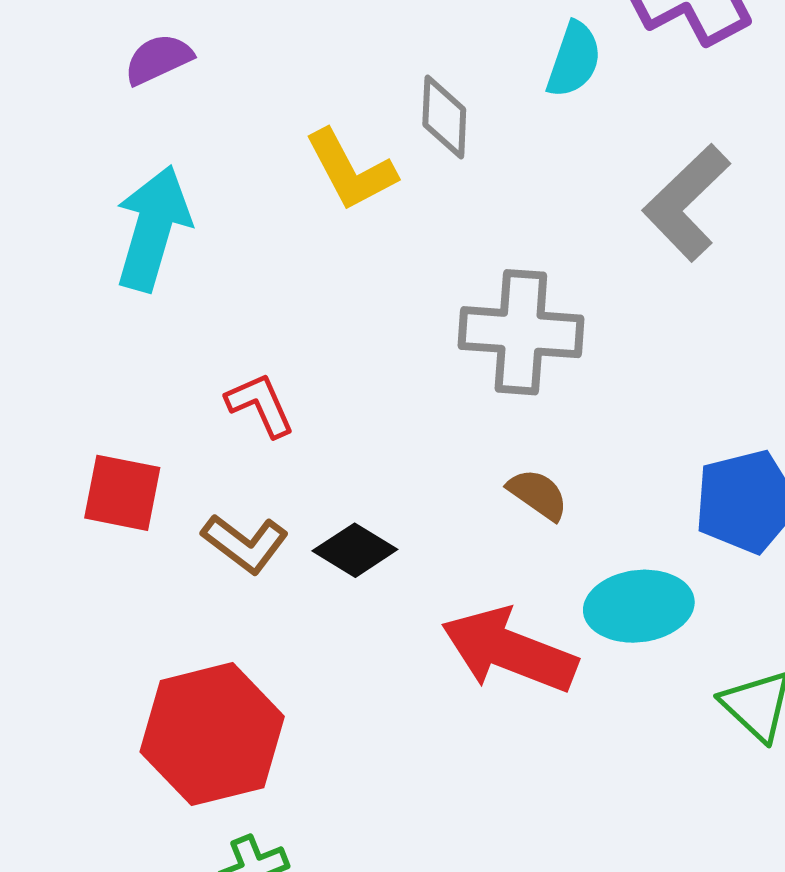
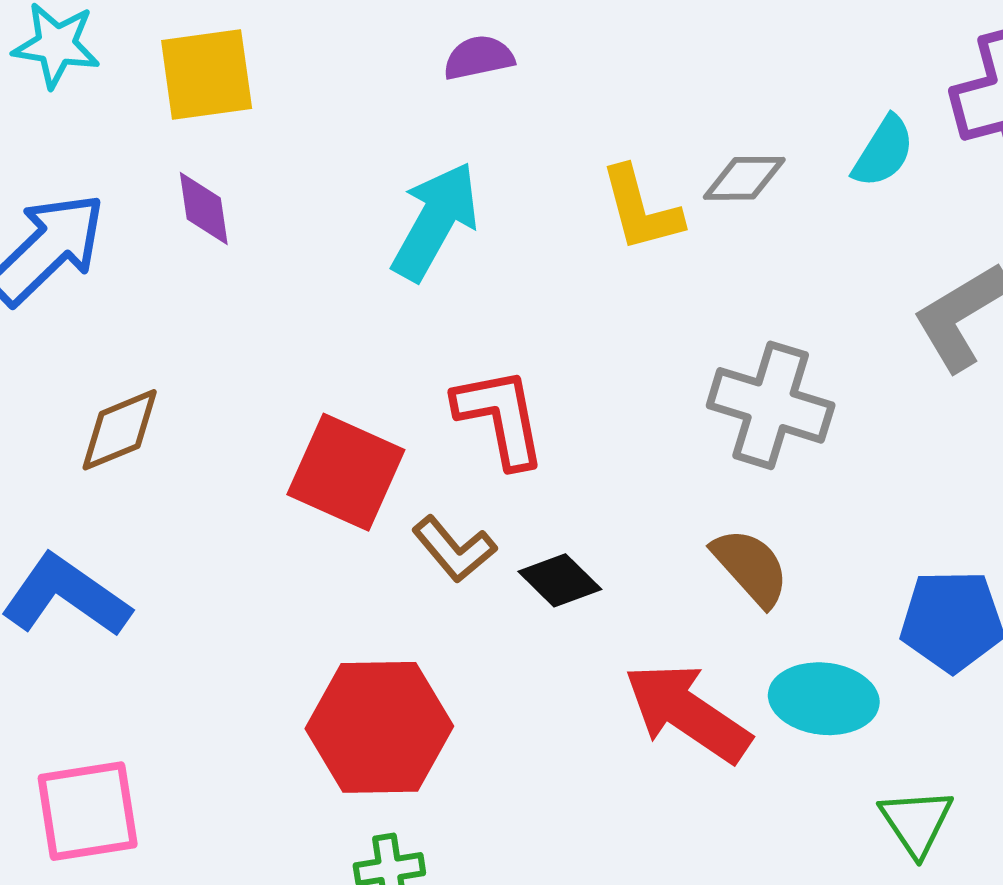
gray diamond: (444, 117) -> (744, 178), turned 74
red L-shape: (260, 405) -> (500, 417), size x1.5
red square: (122, 493) -> (346, 472), size x1.4
brown semicircle: (538, 494) -> (751, 567), size x1.4

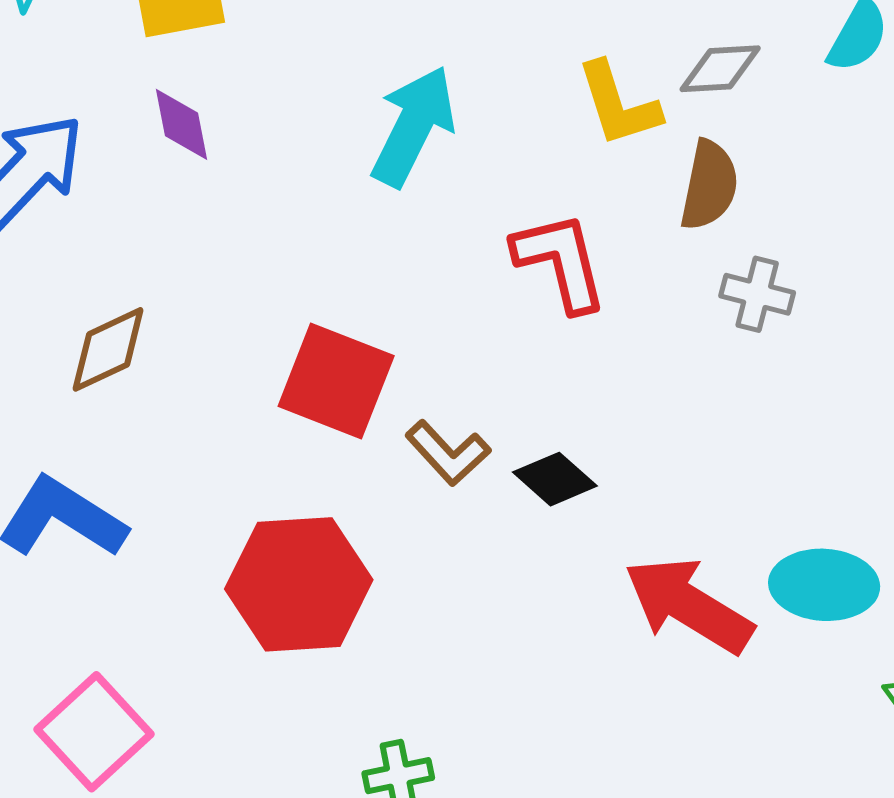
gray cross: (771, 405) -> (757, 294), size x0.6
red L-shape: (500, 417) -> (560, 262), moved
brown semicircle: (751, 567) -> (709, 185), moved, turned 56
red hexagon: (379, 727) -> (299, 584), moved
pink square: (88, 811) -> (94, 732), turned -31

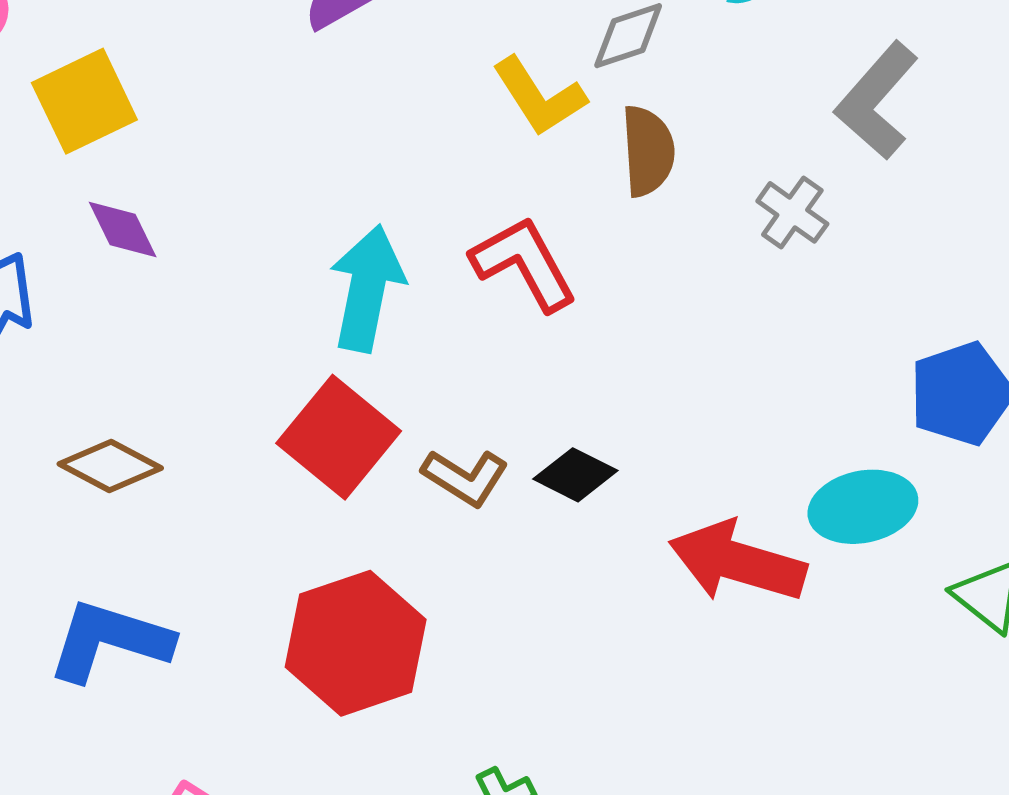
cyan arrow: (413, 126) -> (367, 288), moved
gray cross: (757, 294) -> (792, 212), moved, turned 36
brown diamond: (108, 349) -> (110, 466), turned 68
red square: (336, 381) -> (339, 437), turned 33

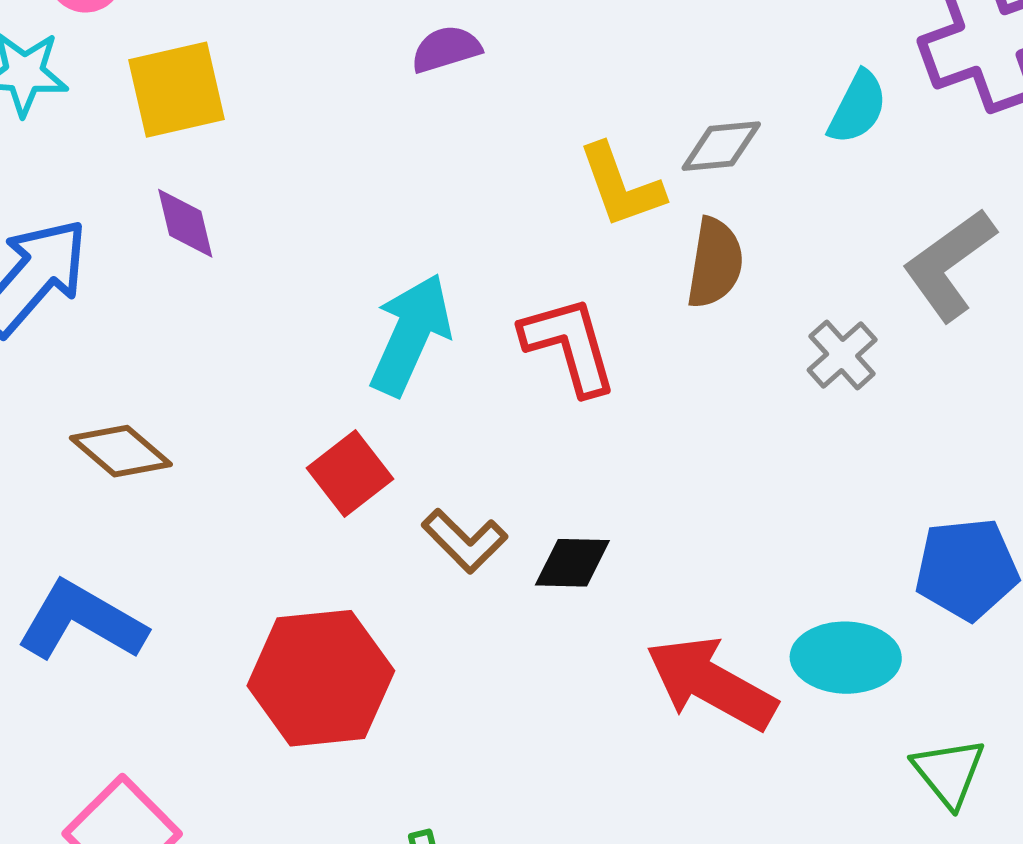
red square: (339, 437) -> (350, 473), size x0.7
black diamond: (575, 475) -> (572, 563), turned -38

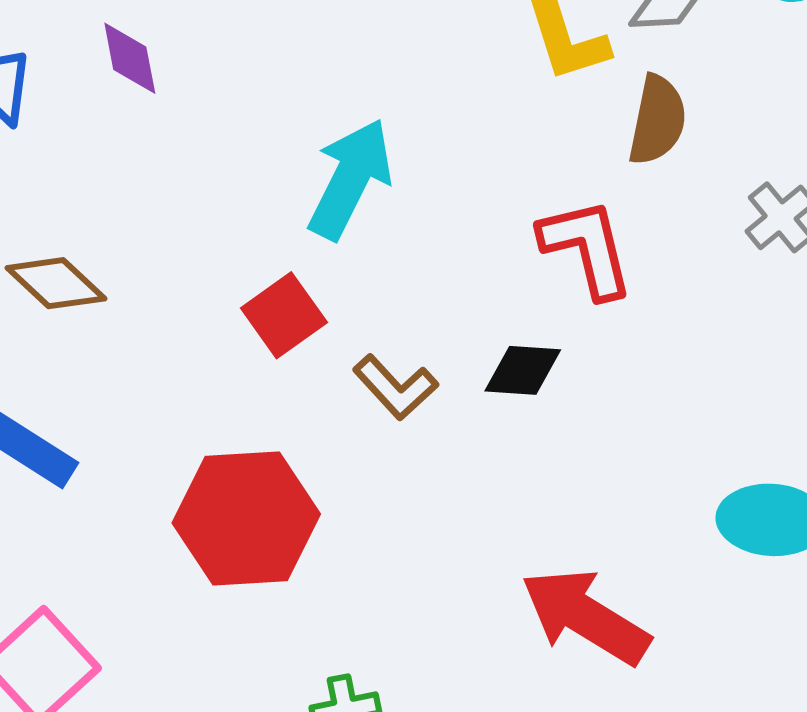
red L-shape: (569, 345) -> (587, 248), moved
black diamond: (572, 563) -> (523, 370), moved
red arrow: (711, 683) -> (585, 616), moved

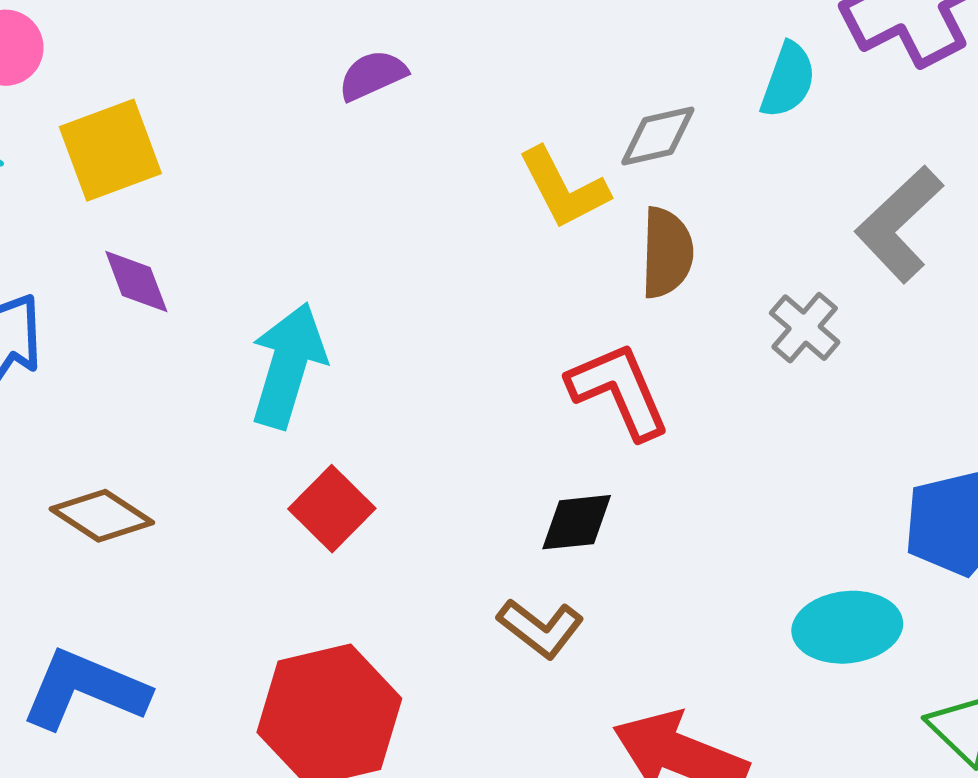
cyan arrow: (350, 179) -> (288, 365), moved
brown L-shape: (396, 387) -> (540, 628), moved

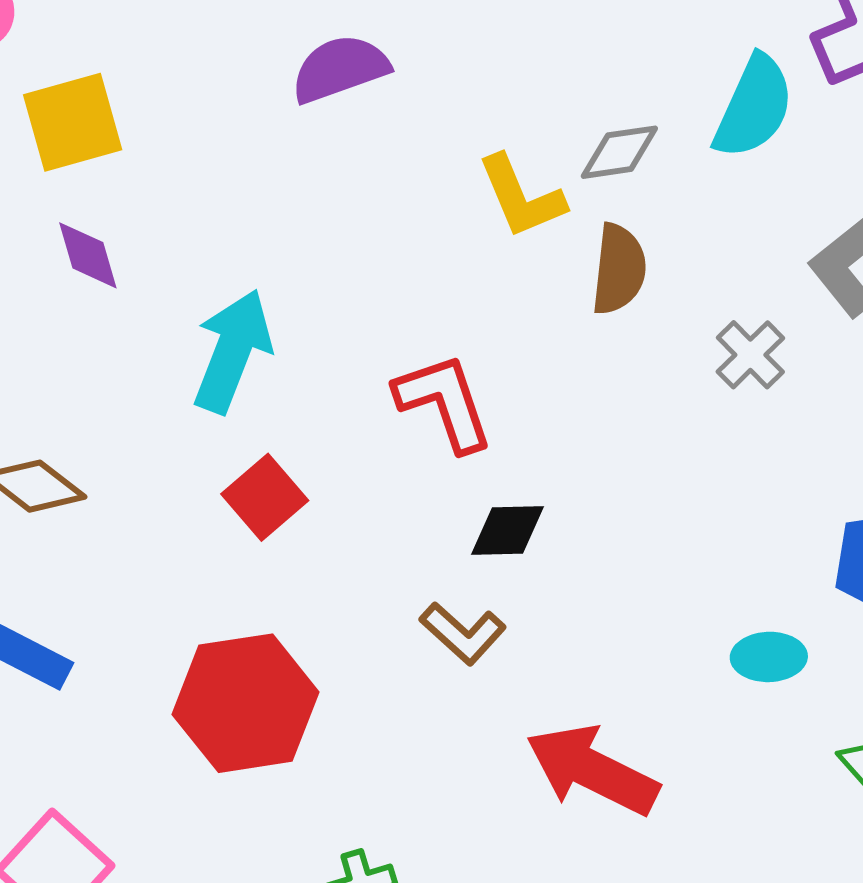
purple semicircle: (373, 75) -> (340, 69), size x1.4
cyan semicircle: (788, 80) -> (754, 107), size x1.4
red L-shape: (619, 391) -> (444, 402), moved
cyan ellipse: (847, 627) -> (769, 657), size x0.7

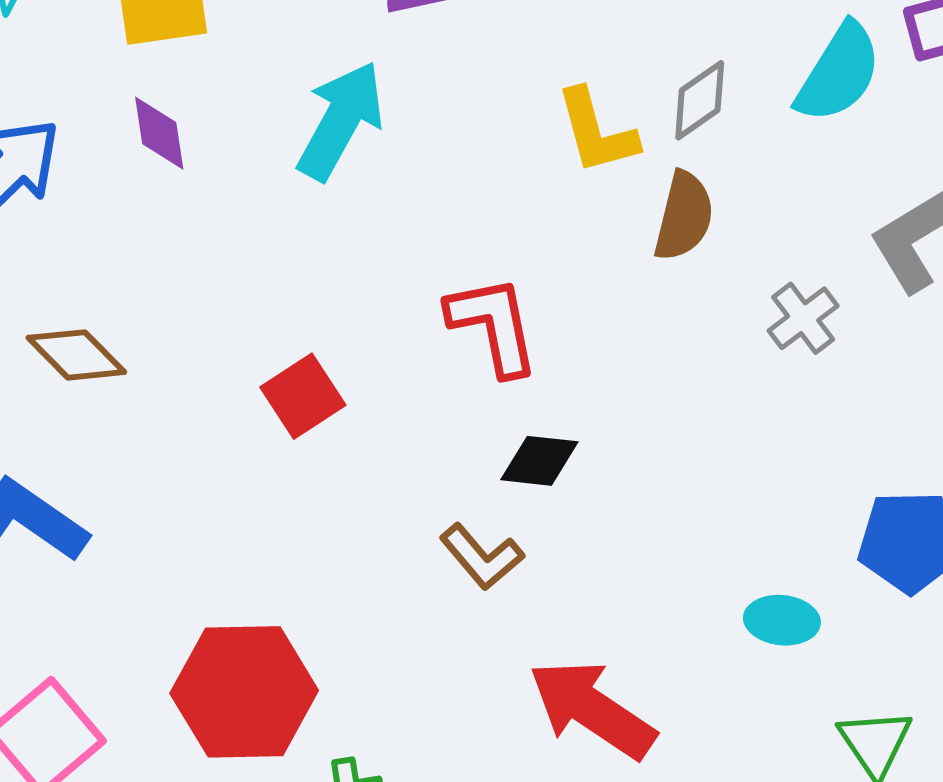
gray diamond: (619, 152) -> (700, 100), turned -34
cyan arrow: (232, 351) -> (341, 121), moved
red hexagon: (246, 703) -> (244, 692), moved

